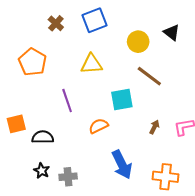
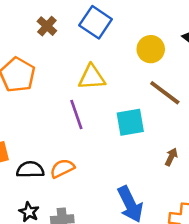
blue square: (94, 20) -> (96, 22), turned -35
purple line: (67, 101) -> (76, 115), moved
orange semicircle: (99, 126) -> (62, 168), moved

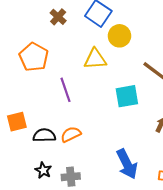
yellow circle: (151, 49) -> (119, 36), moved
purple line: (76, 115) -> (65, 90), moved

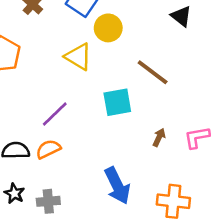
yellow triangle: (95, 59) -> (78, 57), turned 35
purple line: (65, 90) -> (55, 114), moved, turned 65

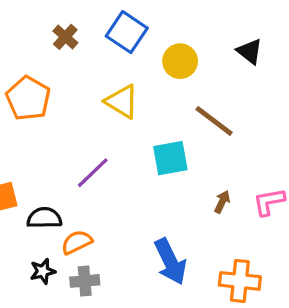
yellow circle: (108, 28) -> (180, 61), moved
orange semicircle: (48, 149) -> (77, 242), moved
black star: (14, 193) -> (43, 271), turned 30

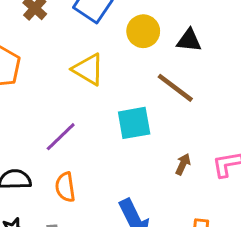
black triangle: (250, 51) -> (189, 40), moved, turned -32
orange semicircle: (77, 242) -> (65, 187), moved, turned -72

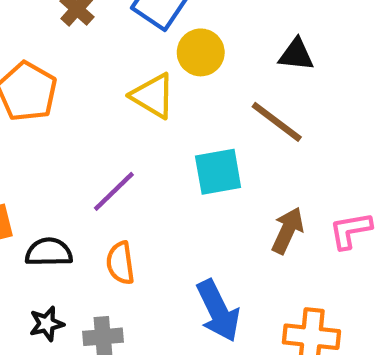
yellow circle: (143, 31) -> (201, 52), moved
brown arrow: (183, 164) -> (288, 230), size x1.5

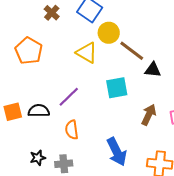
black triangle: (296, 55) -> (153, 70), moved
brown line: (277, 122) -> (132, 51), moved
black semicircle: (49, 252) -> (39, 111), moved

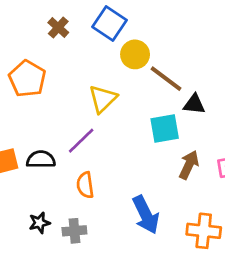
yellow triangle: (87, 53) -> (103, 99), moved, turned 45
cyan square: (117, 88) -> (165, 128), moved

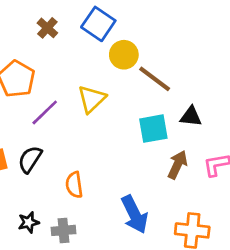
black triangle: (194, 104) -> (191, 116), moved
purple line: (81, 141) -> (45, 112), moved
black semicircle: (41, 159) -> (30, 159), turned -56

